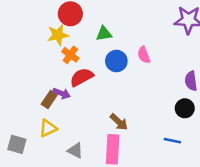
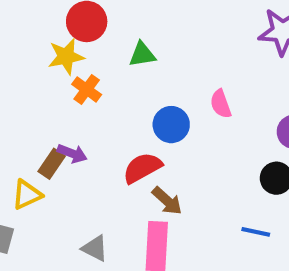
pink semicircle: (144, 55) -> (221, 104), moved
blue circle: (116, 61) -> (171, 125), moved
red semicircle: (82, 77) -> (142, 168), moved
yellow triangle: (48, 128) -> (27, 195), moved

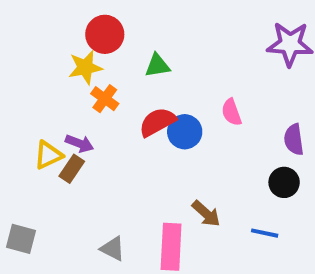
purple arrow: (72, 153) -> (79, 143), moved
red semicircle: (142, 168) -> (157, 122), moved
yellow triangle: (27, 195) -> (48, 155), moved
brown arrow: (167, 201) -> (206, 214), moved

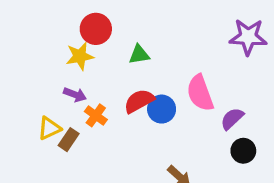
orange cross: (105, 99) -> (96, 115), moved
pink semicircle: (231, 112) -> (200, 93), size x1.6
purple semicircle: (294, 140) -> (232, 119), moved, turned 55
purple arrow: (79, 143) -> (75, 95), moved

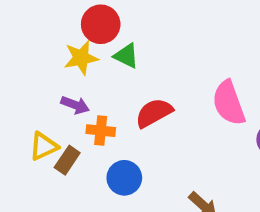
green triangle: (139, 55) -> (126, 56), moved, turned 35
blue circle: (162, 109) -> (124, 178), moved
orange cross: (96, 115) -> (101, 131), turned -30

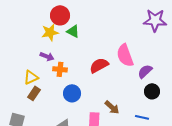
red semicircle: (154, 113) -> (99, 65), moved
brown rectangle: (67, 160) -> (34, 93), moved

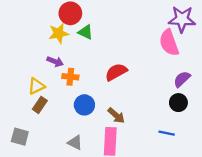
pink semicircle: (125, 55) -> (169, 43), moved
purple semicircle: (145, 71) -> (182, 79), moved
brown arrow: (112, 107) -> (116, 116), moved

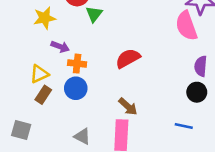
green triangle: (86, 32) -> (94, 14), turned 42
yellow star: (59, 33) -> (45, 18), moved
purple semicircle: (182, 79) -> (201, 66), turned -42
blue circle: (84, 105) -> (76, 88), moved

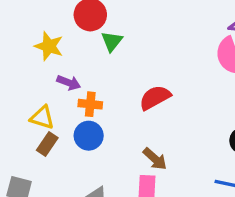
yellow star: (45, 18) -> (49, 46), turned 30
yellow triangle: (39, 74) -> (42, 117), turned 42

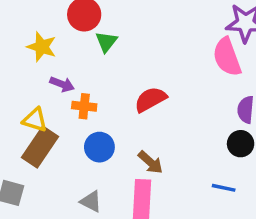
blue circle: (89, 136) -> (99, 147), moved
brown rectangle: (47, 144) -> (40, 147), size x1.6

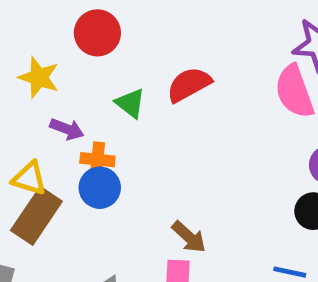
green triangle: (106, 42) -> (130, 103), moved, turned -30
red semicircle: (150, 99) -> (189, 84), moved
blue circle: (99, 147) -> (100, 188), moved

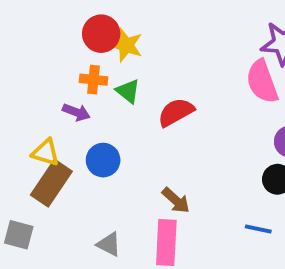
yellow star: (39, 77) -> (126, 45), moved
red semicircle: (189, 84) -> (176, 112), moved
orange cross: (97, 160) -> (94, 80), moved

